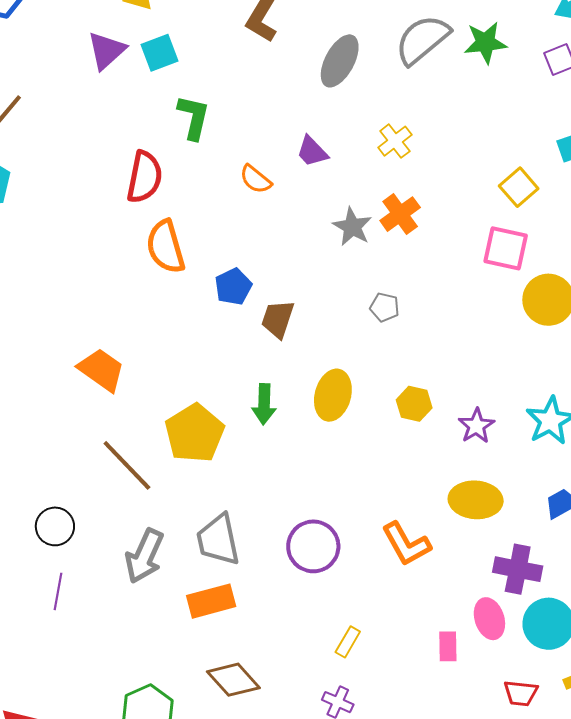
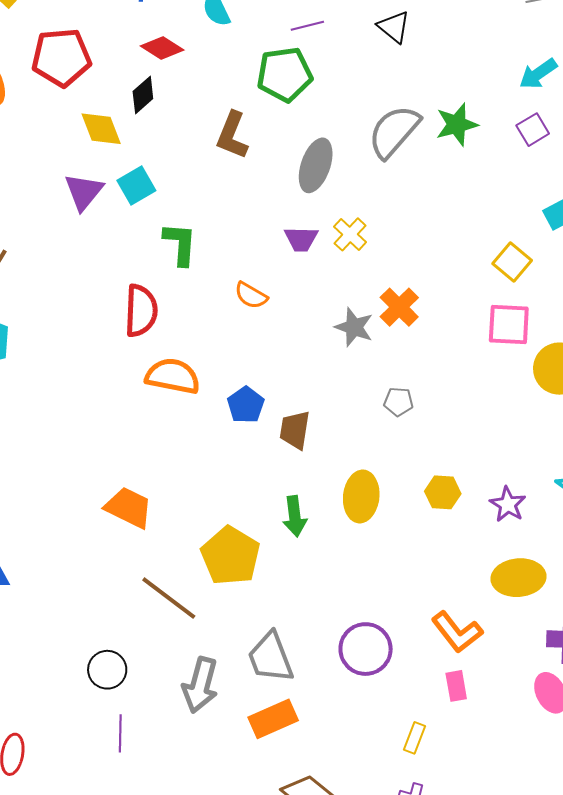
yellow cross: (395, 141) -> (350, 234), moved
purple trapezoid: (312, 151) -> (301, 239), moved, turned -36
orange semicircle: (166, 247) -> (173, 376), turned 126
pink rectangle: (448, 646) -> (456, 686), moved

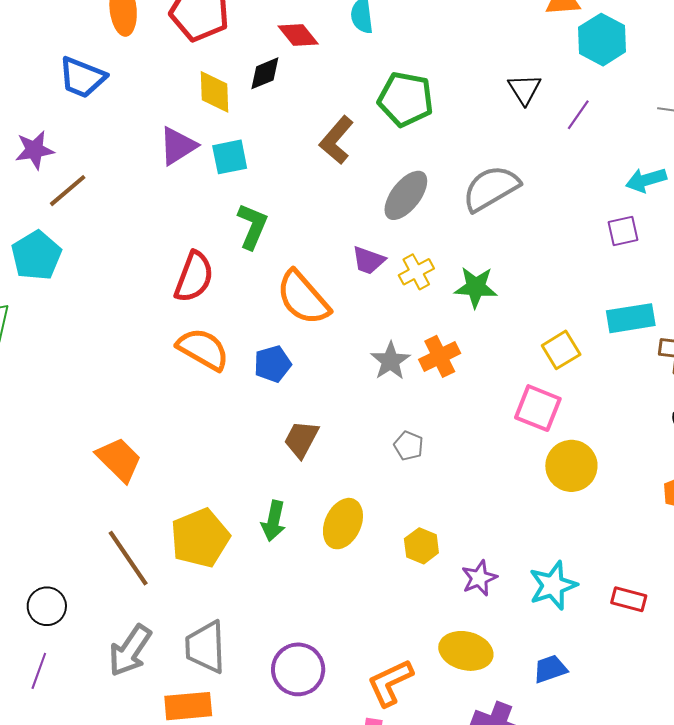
purple line: (307, 26) -> (578, 115), moved, turned -60
green star: (457, 125) -> (476, 287), moved
orange semicircle: (251, 295) -> (303, 298), size x1.8
blue pentagon: (246, 405) -> (273, 364), moved
orange L-shape: (457, 632) -> (390, 683), turned 84

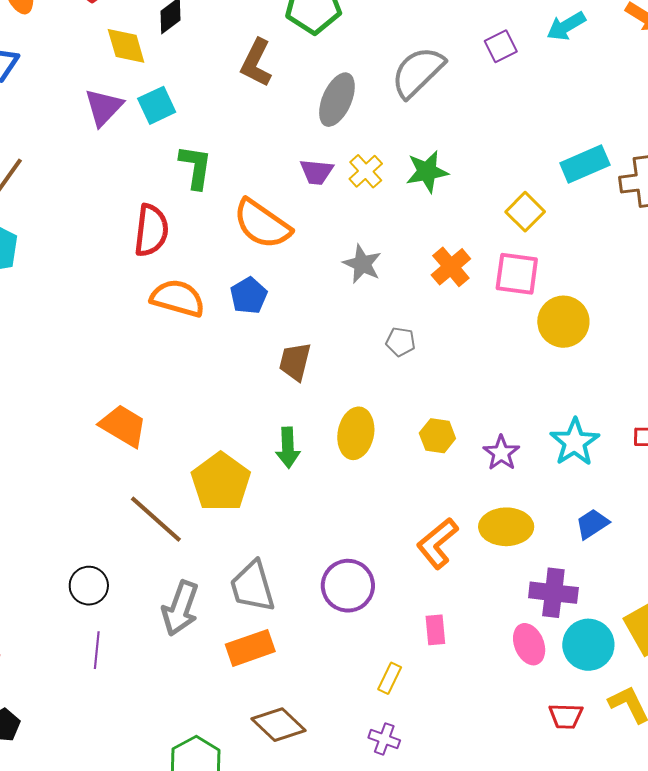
purple square: (623, 231) -> (501, 46), moved
orange cross: (440, 356) -> (451, 267), moved
orange L-shape: (390, 683) -> (437, 543), moved

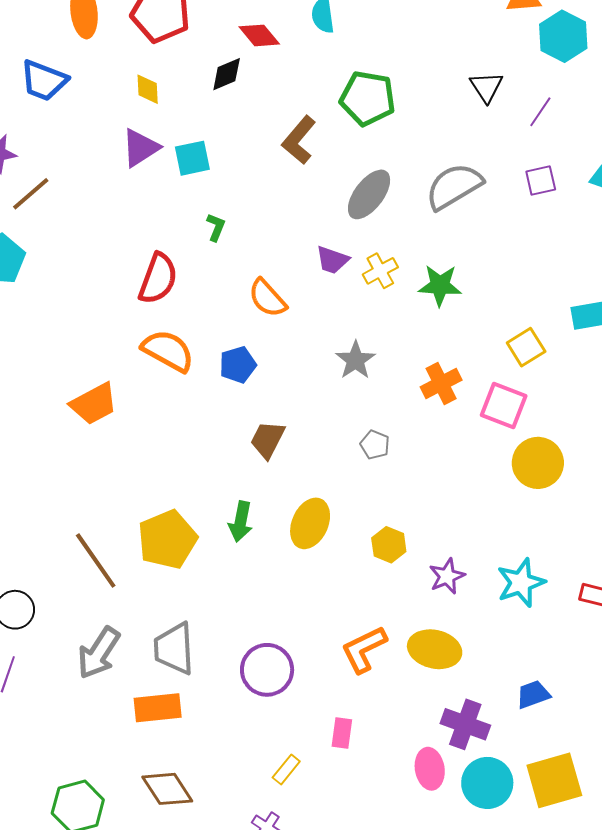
yellow diamond: (126, 46) -> (148, 89), moved, size x0.7
green L-shape: (196, 167) -> (216, 227), size x0.6
orange semicircle: (262, 224) -> (267, 298), size x0.7
orange trapezoid: (123, 426) -> (94, 404), moved, turned 108
blue trapezoid: (592, 524) -> (533, 695), moved

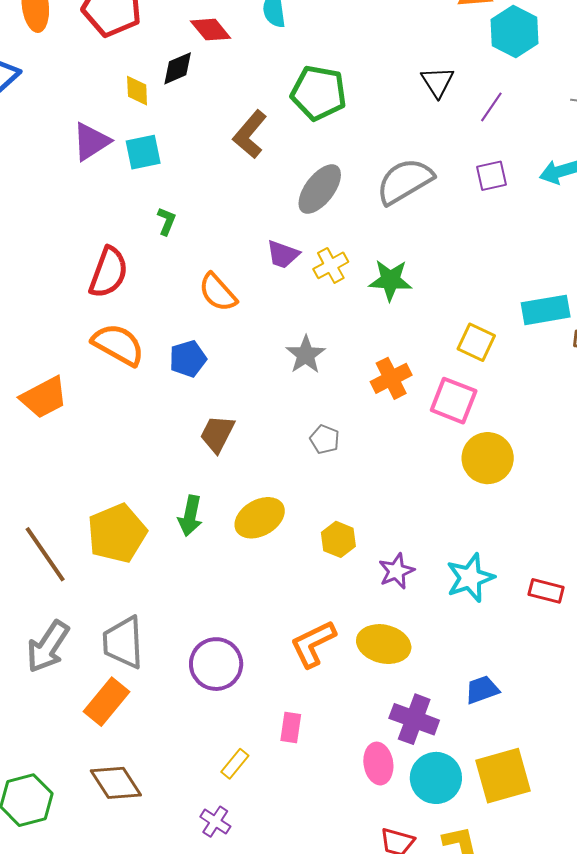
yellow diamond: (148, 89) -> (137, 91), moved
yellow square: (526, 347) -> (476, 342), turned -33
yellow ellipse: (310, 523) -> (260, 518), turned 36
orange rectangle: (158, 708) -> (106, 702), turned -45

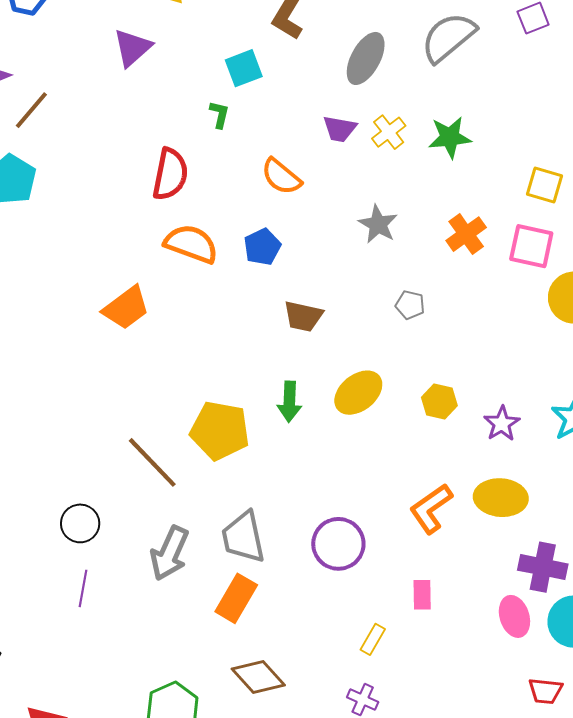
cyan square: (143, 152) -> (244, 68), moved
brown trapezoid: (217, 434) -> (303, 316), turned -96
yellow pentagon: (117, 533) -> (220, 431), turned -30

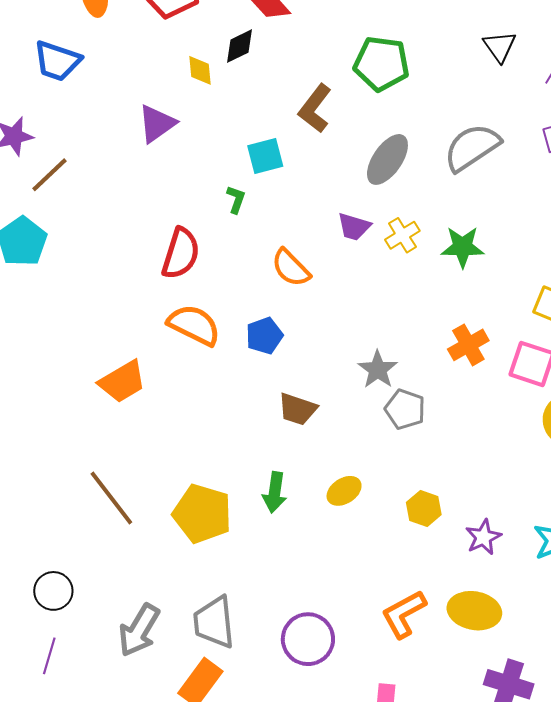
gray star: (378, 224) -> (378, 369), moved
gray pentagon: (410, 305) -> (405, 409), size x1.4
yellow ellipse: (358, 393) -> (344, 491), size x0.7
brown line: (152, 462) -> (111, 498), moved

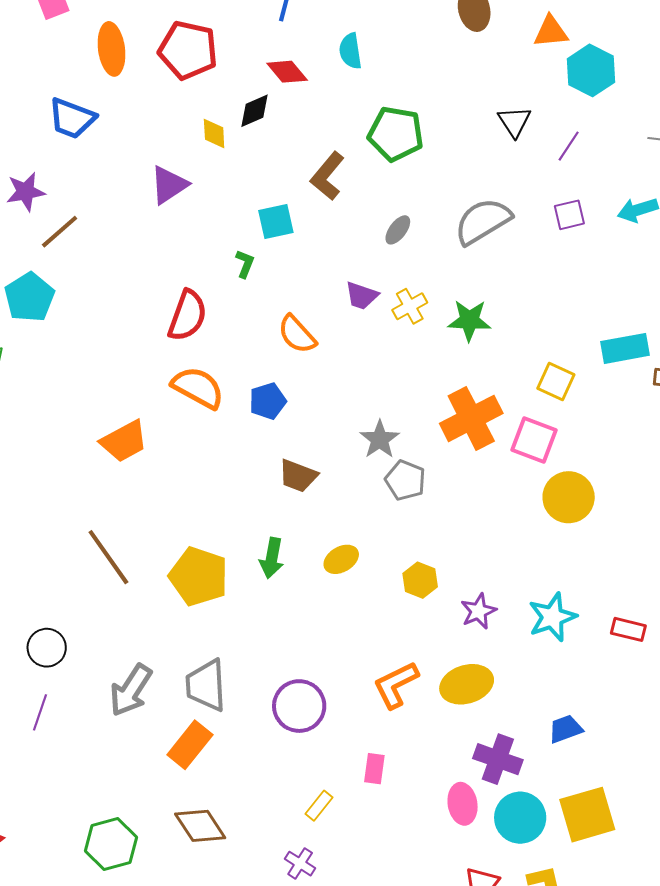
gray ellipse: (387, 159) -> (398, 230), size x0.6
orange cross: (468, 345) -> (471, 418), size x1.5
yellow ellipse: (474, 611) -> (467, 684), turned -30

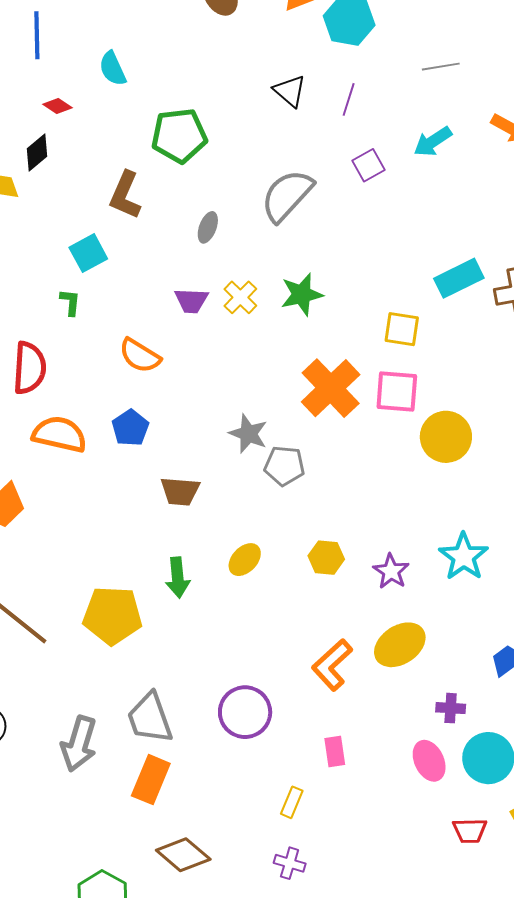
red diamond: (287, 72) -> (57, 106), size x0.7
purple cross: (498, 759) -> (451, 708), size x0.6

